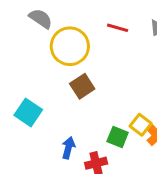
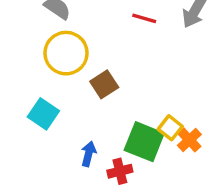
yellow circle: (70, 46) -> (66, 53), moved
green square: (118, 137) -> (144, 142), size x1.6

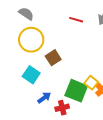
cyan square: (43, 114) -> (31, 75), moved
blue arrow: (89, 154) -> (44, 98), turned 40

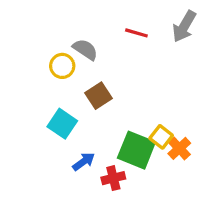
gray semicircle: (26, 14) -> (85, 49), moved
yellow circle: (31, 40) -> (62, 66), size x0.6

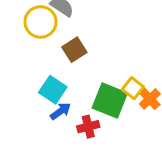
yellow circle: (62, 66) -> (40, 22), size x1.4
cyan square: (62, 124) -> (53, 90), moved

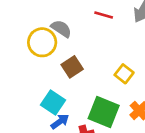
yellow square: (133, 88) -> (124, 74), moved

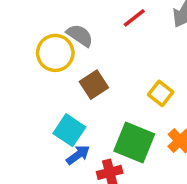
red line: (104, 15) -> (134, 18), turned -54

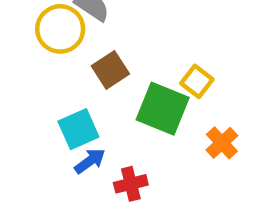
cyan square: (69, 130) -> (78, 129), turned 32
green square: (134, 143) -> (163, 109), moved

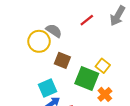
brown square: (110, 70) -> (62, 60), turned -35
orange cross: (222, 143) -> (105, 94), moved

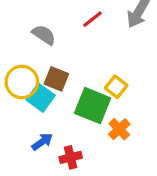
yellow circle: (39, 41) -> (22, 82), moved
cyan square: (47, 88) -> (41, 98), moved, turned -30

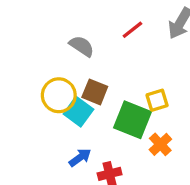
yellow square: (116, 87) -> (157, 100), turned 35

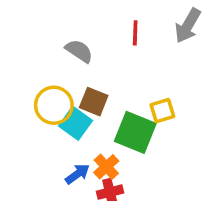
red line: (132, 30) -> (135, 33), turned -50
orange cross: (160, 144) -> (106, 167), moved

